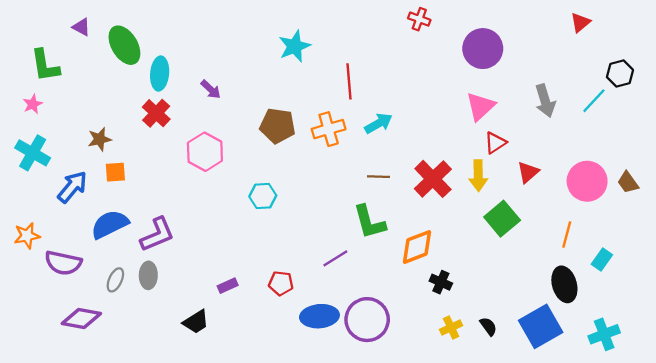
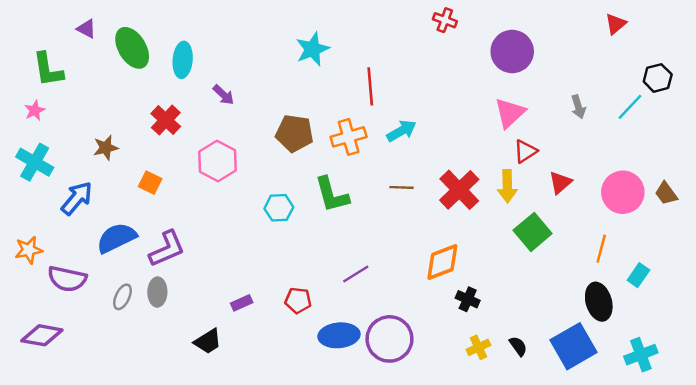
cyan ellipse: (160, 74) -> (183, 60), moved
gray arrow: (545, 101) -> (578, 107), size x0.7
orange square: (115, 172) -> (150, 183), moved, turned 30
green L-shape: (369, 222) -> (332, 195), moved
purple diamond: (81, 318) -> (42, 335), moved

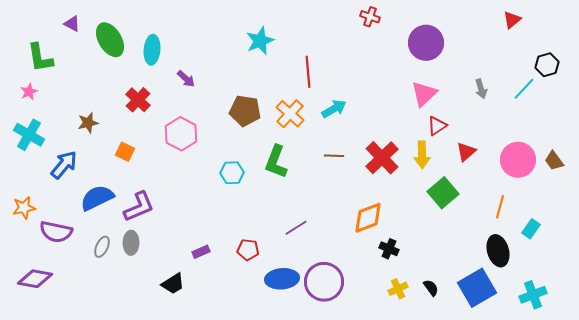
orange cross: (349, 137) -> (290, 114), turned -32
green L-shape: (332, 195) -> (276, 162), turned 36

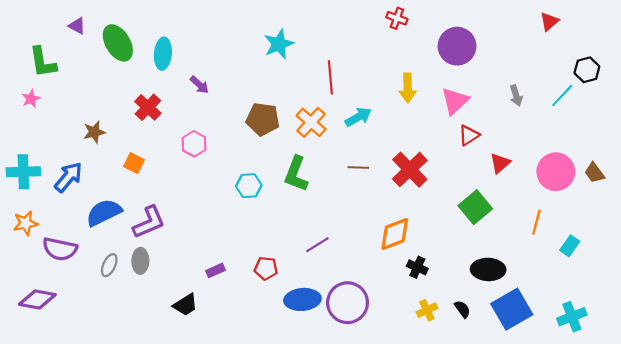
pink hexagon: (181, 134) -> (194, 144), size x0.7
cyan cross: (29, 135) -> (23, 172), moved, turned -32
yellow arrow: (422, 155) -> (408, 88), moved
black ellipse: (498, 251) -> (488, 269), moved, turned -72

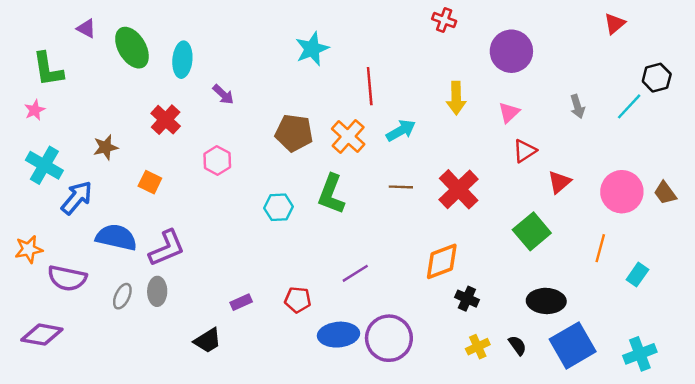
pink triangle: (455, 101) -> (509, 112), size x0.7
cyan cross: (23, 172) -> (44, 165), moved, turned 32
blue semicircle: (104, 213) -> (116, 237), turned 39

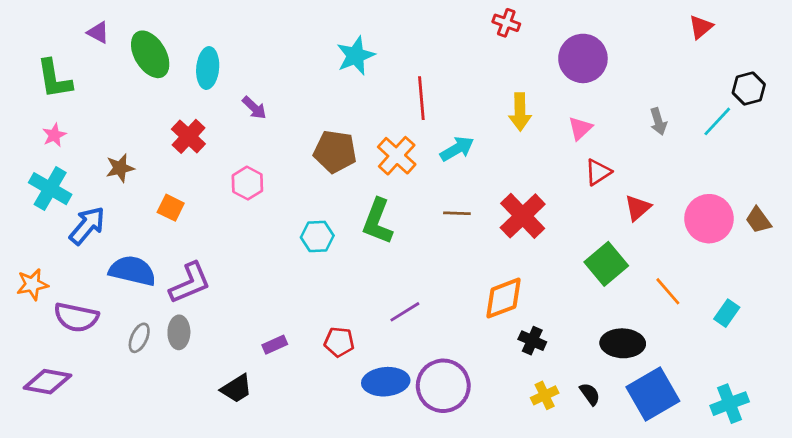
pink star: (35, 110) -> (54, 135), moved
orange line: (600, 248) -> (668, 291), moved, turned -56

